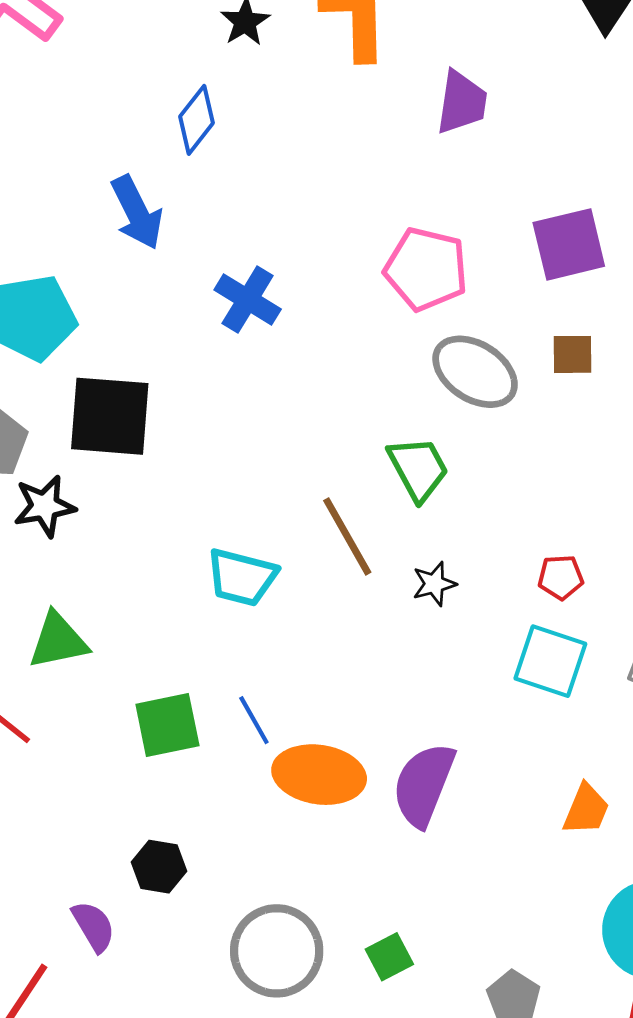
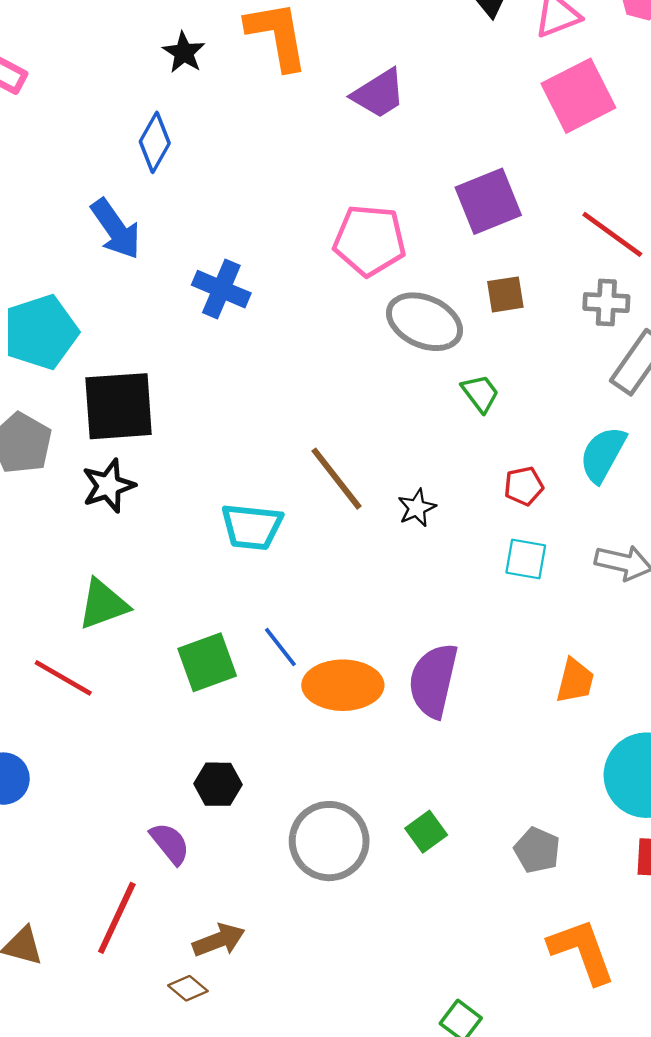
purple trapezoid: (462, 102) -> (379, 94), turned 58
green trapezoid: (418, 468) -> (480, 393), moved, size x0.7
black star: (45, 506) -> (108, 486), moved
cyan square: (550, 661) -> (526, 559), size x0.7

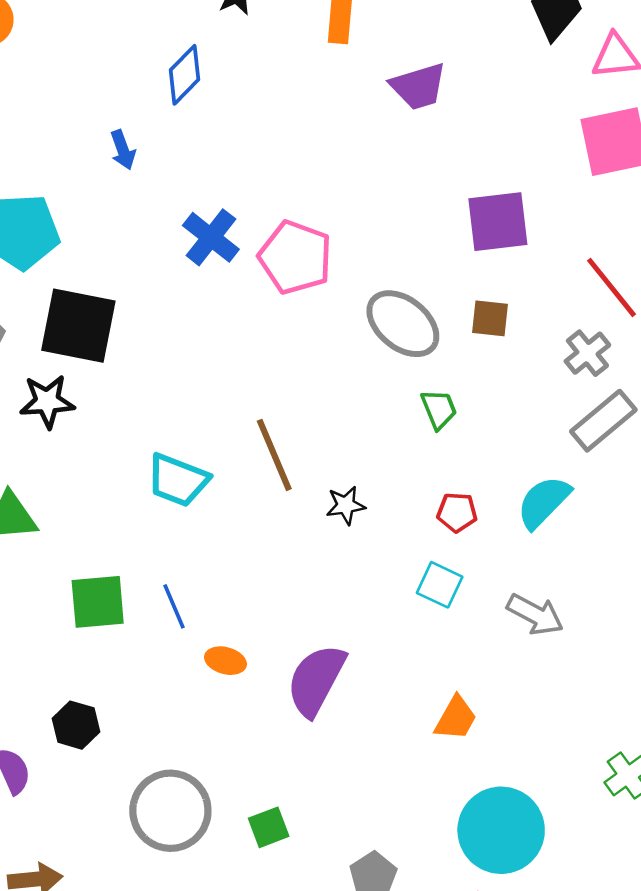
blue arrow: (116, 229) -> (123, 150), size x0.6
pink pentagon: (370, 240) -> (295, 257), moved
gray cross: (606, 303) -> (587, 353), turned 33
orange ellipse: (343, 685) -> (225, 661), size x0.5

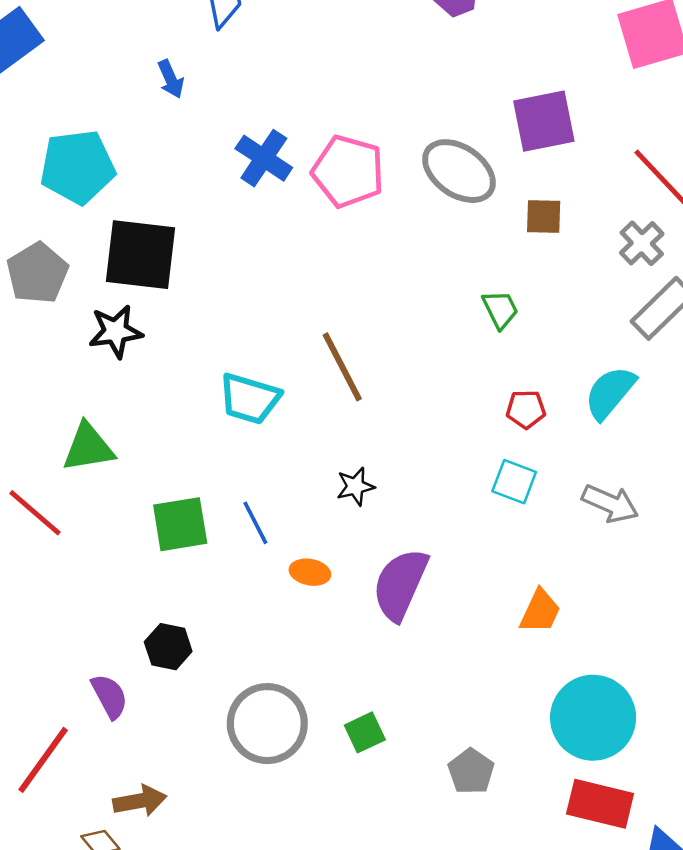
gray ellipse: (403, 324) -> (459, 171), moved
black star: (346, 505) -> (355, 486), moved

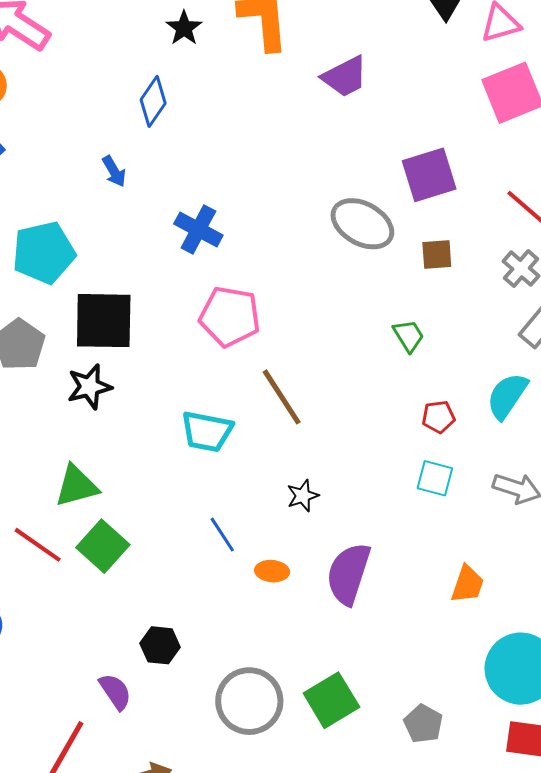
pink pentagon: (348, 171) -> (230, 316), moved
green square: (180, 524) -> (103, 546), moved, turned -33
green square: (365, 732) -> (331, 700), size x1.6

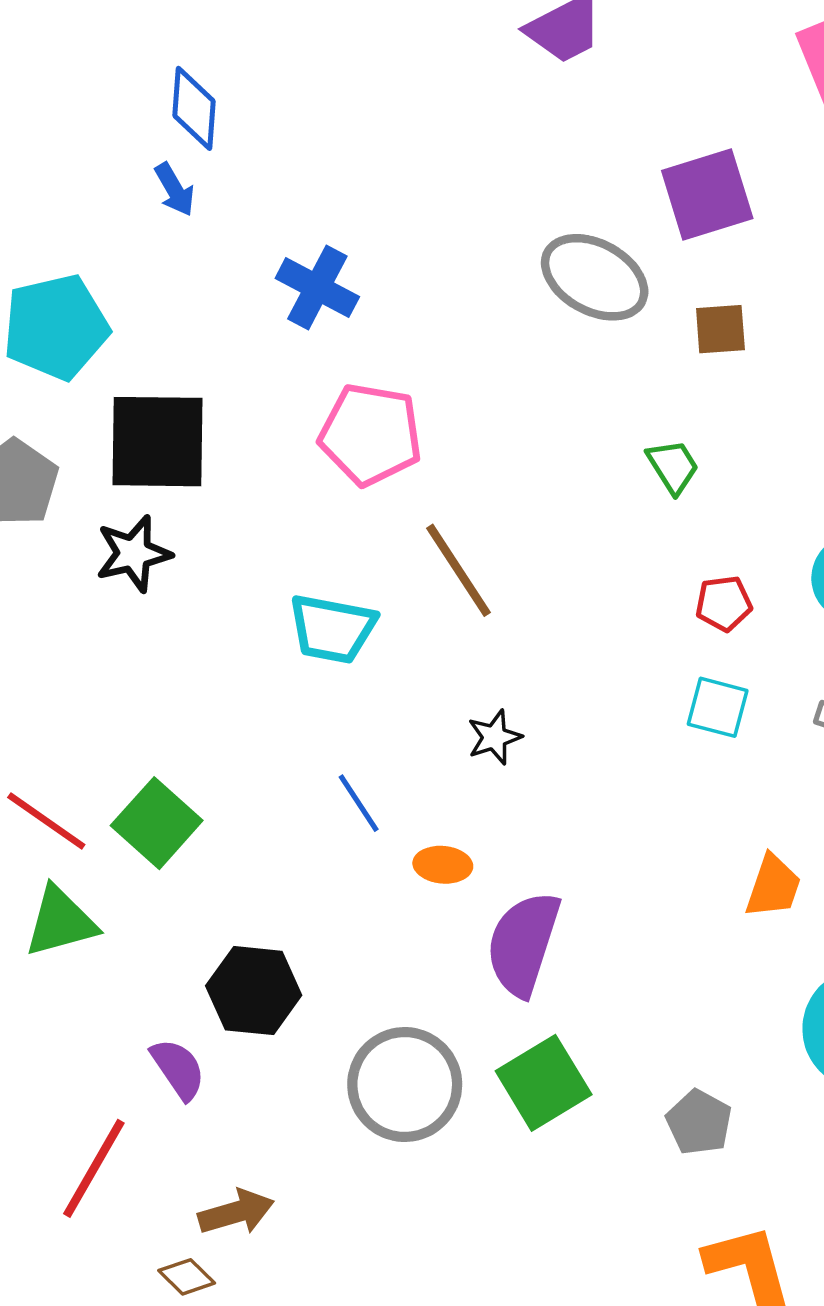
blue diamond: (153, 101) -> (194, 108), moved, turned -30
green triangle: (76, 486) -> (61, 922), moved
purple semicircle: (348, 574) -> (523, 944), moved
black hexagon: (160, 645) -> (254, 991), size x1.4

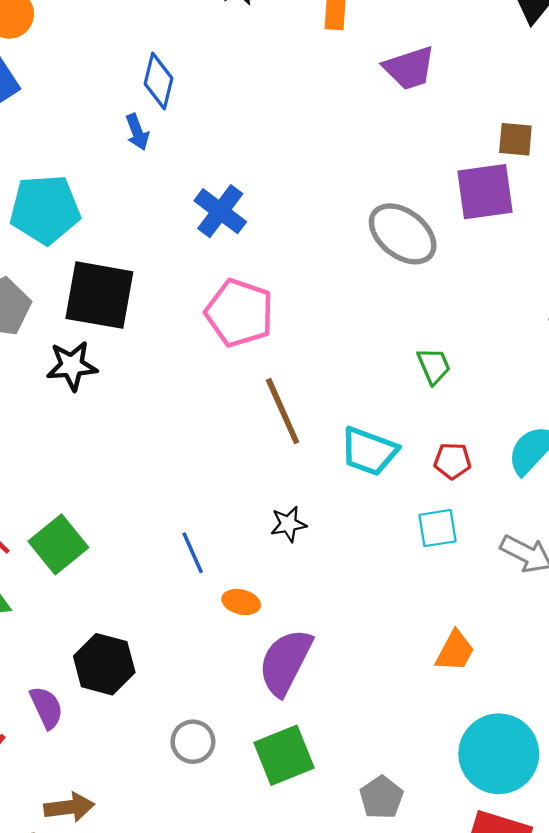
brown square: (720, 329) -> (515, 139), moved
cyan trapezoid: (332, 629) -> (369, 451), moved
cyan square: (718, 707) -> (438, 528), turned -33
gray circle: (405, 1085) -> (193, 742), size x0.6

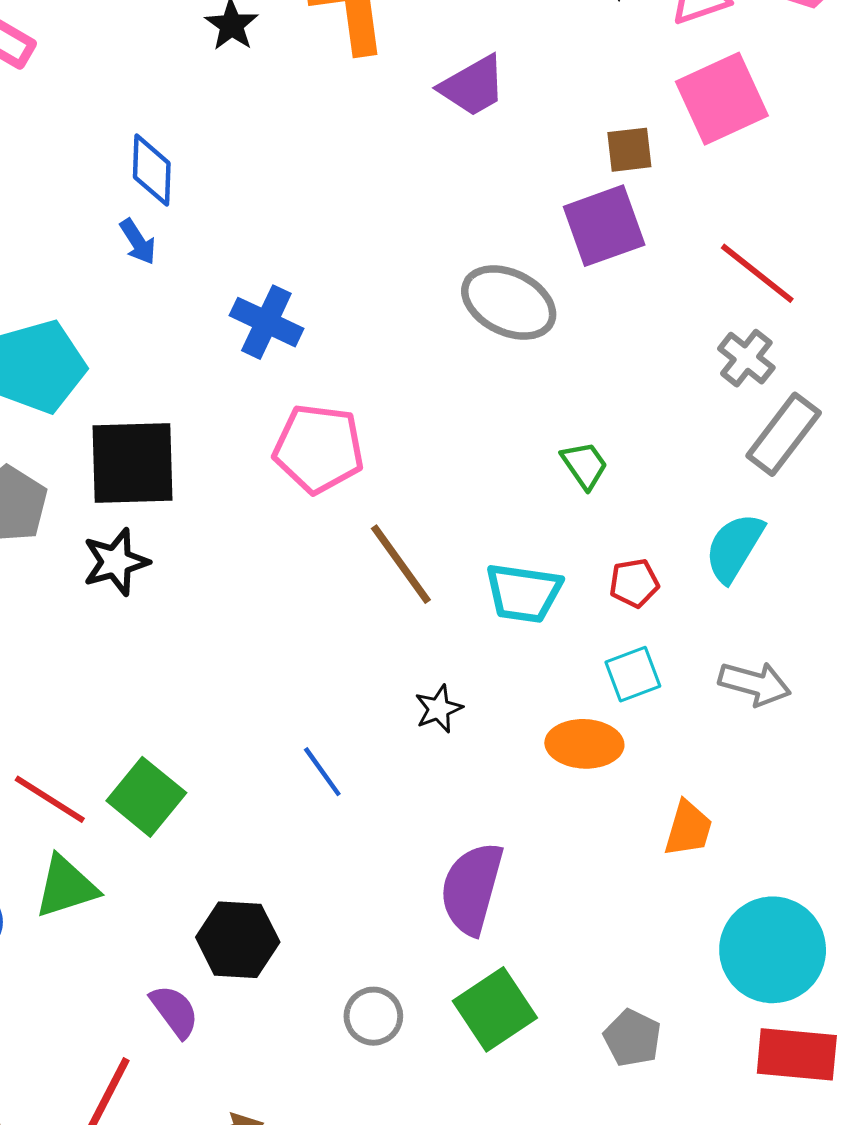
orange ellipse: (241, 602) -> (584, 744), moved, size x1.5

